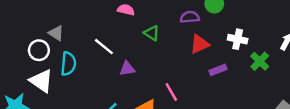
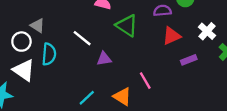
green triangle: (152, 33) -> (127, 26), size x1.5
white cross: (238, 39) -> (207, 31), turned 30

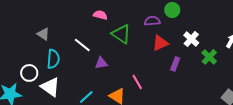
white circle: (21, 42) -> (29, 73), moved
purple rectangle: (189, 60) -> (175, 64), turned -48
white triangle: (24, 70) -> (50, 87), moved

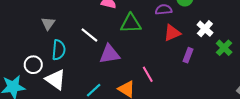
gray triangle: (43, 34) -> (48, 23), turned 32
green triangle: (121, 34) -> (131, 23), turned -35
purple triangle: (101, 63) -> (110, 54), size x1.5

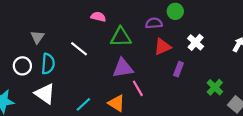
green cross: (224, 48) -> (215, 87), moved
purple triangle: (110, 54) -> (123, 68), moved
white circle: (33, 65) -> (22, 66), moved

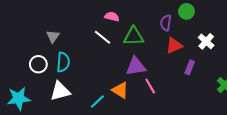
purple semicircle: (154, 23) -> (166, 23), turned -77
white line: (79, 49) -> (103, 37), moved
white triangle: (45, 94) -> (60, 91), turned -50
orange triangle: (116, 103) -> (120, 90), moved

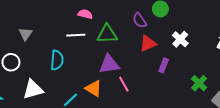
purple semicircle: (166, 23) -> (140, 20), turned -42
white line: (103, 37) -> (76, 35), turned -42
cyan semicircle: (63, 62) -> (57, 60), moved

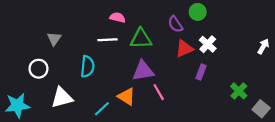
white cross: (180, 39) -> (208, 44), moved

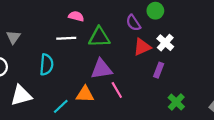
green cross: (239, 91) -> (176, 102), moved
orange triangle: (126, 97) -> (85, 94), turned -30

